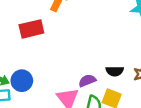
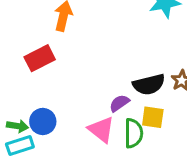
black semicircle: (115, 71) -> (149, 84), size x1.5

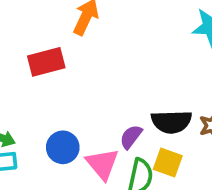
purple semicircle: (119, 103) -> (131, 137), turned -30
blue circle: (43, 121) -> (63, 147), moved

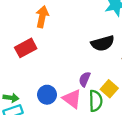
black semicircle: (171, 122) -> (103, 43), moved
yellow square: (168, 162) -> (109, 89), turned 35

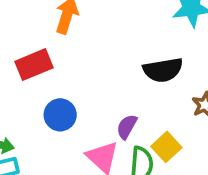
blue circle: (47, 95) -> (60, 115), moved

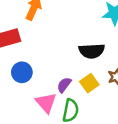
yellow square: (166, 147) -> (89, 83), moved

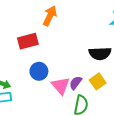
pink triangle: (46, 103) -> (61, 86), moved

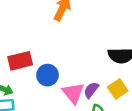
red rectangle: (28, 41) -> (20, 61), moved

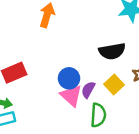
blue circle: (48, 75) -> (69, 78), moved

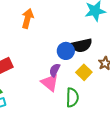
blue circle: (69, 78) -> (66, 51), moved
purple semicircle: (88, 90) -> (55, 70), moved

